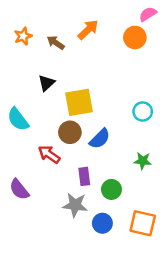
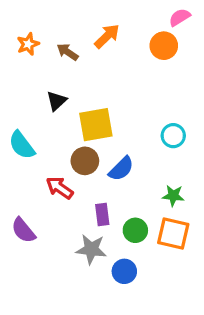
orange square: (143, 223) -> (173, 233), moved

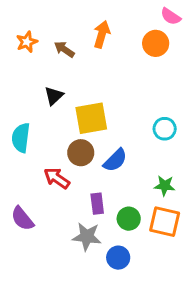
pink semicircle: (180, 17) -> (171, 16), turned -114
orange arrow: (107, 36) -> (102, 34), turned -30
cyan semicircle: (22, 145) -> (21, 138), turned 44

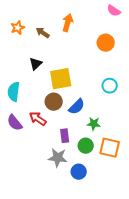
orange circle: (156, 43) -> (106, 43), moved
green star: (165, 186) -> (94, 124), moved
purple semicircle: (22, 219) -> (15, 123), moved

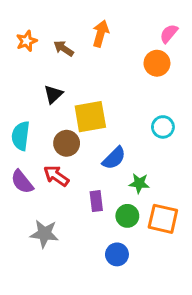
pink semicircle: (114, 11) -> (169, 34), moved, turned 96
brown circle: (54, 102) -> (67, 143), moved
gray star: (58, 158) -> (44, 234), moved

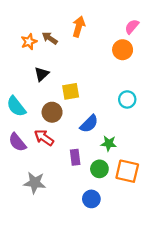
orange star: (27, 41) -> (29, 42), moved
yellow square: (90, 117) -> (71, 91), size x0.7
cyan semicircle: (21, 136) -> (16, 106), turned -45

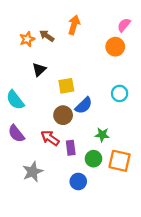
brown circle: (52, 112) -> (63, 115), moved
blue semicircle: (89, 124) -> (84, 105), moved
red arrow: (44, 138) -> (50, 138), moved
gray star: (35, 183) -> (33, 172), turned -30
blue circle: (91, 199) -> (78, 181), moved

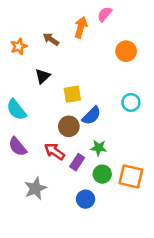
pink semicircle: (124, 25) -> (105, 14), moved
orange star: (27, 39) -> (19, 46), moved
green star: (102, 135) -> (99, 148), moved
purple rectangle: (71, 148) -> (77, 162), turned 40

